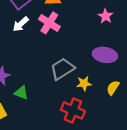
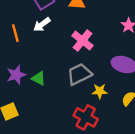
pink cross: (49, 23) -> (82, 41), moved
green triangle: (21, 93) -> (39, 78), moved

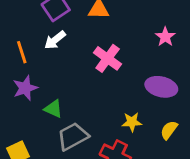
gray trapezoid: (79, 74) -> (73, 136), moved
purple star: (16, 75) -> (25, 88), moved

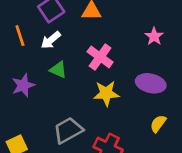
orange line: (22, 52) -> (20, 36), moved
green triangle: (53, 109) -> (58, 70), moved
yellow star: (132, 122) -> (106, 93), moved, size x1.4

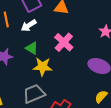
yellow star: (106, 93) -> (42, 67), moved

